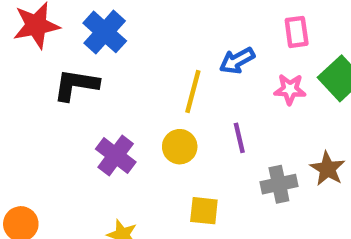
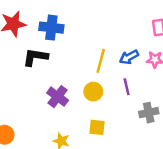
blue cross: (105, 32) -> (51, 28), turned -35
blue arrow: (237, 61) -> (129, 57), moved
yellow square: (204, 211) -> (97, 127), moved

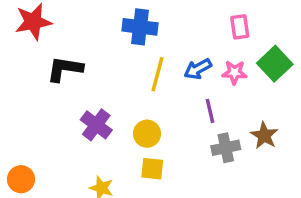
blue cross: (51, 28) -> (140, 27), moved
purple line: (127, 87) -> (210, 111), moved
yellow circle: (93, 92) -> (147, 134), moved

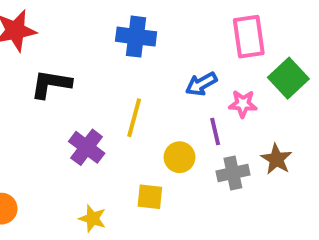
pink rectangle: (240, 27) -> (249, 37), size x1.5
pink star: (235, 72) -> (243, 104), moved
yellow line: (158, 74) -> (134, 118), moved
yellow circle: (147, 134) -> (180, 157), moved

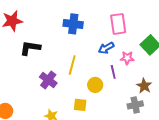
pink rectangle: (249, 37) -> (118, 24), moved
gray cross: (233, 173) -> (135, 105), moved

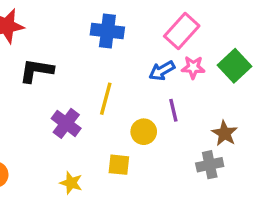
pink rectangle: (118, 24) -> (182, 31), turned 50
pink star: (127, 58) -> (193, 67), moved

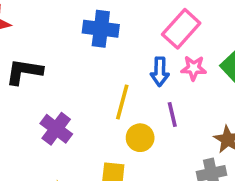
blue arrow: (162, 71) -> (160, 72), turned -60
yellow line: (106, 99) -> (122, 102), moved

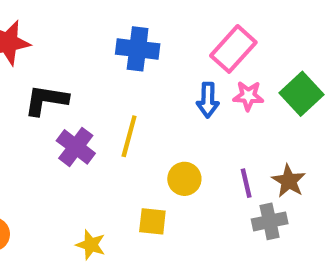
yellow line: (122, 102) -> (129, 136), moved
purple line: (172, 114) -> (246, 183), moved
purple cross: (56, 129) -> (76, 147), moved

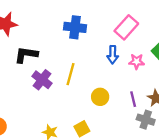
pink star: (248, 96) -> (137, 62), moved
yellow square: (152, 221) -> (82, 129), moved, turned -35
gray cross: (270, 221) -> (146, 120), turned 30

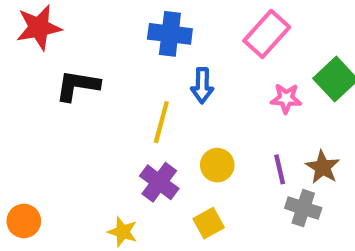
blue arrow: (113, 55) -> (202, 86), moved
purple cross: (42, 80) -> (159, 182), moved
yellow square: (82, 129) -> (209, 223), moved

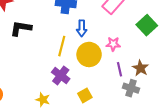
pink star: (286, 98) -> (113, 44), moved
yellow circle: (217, 165) -> (89, 54), moved, size x1.5

